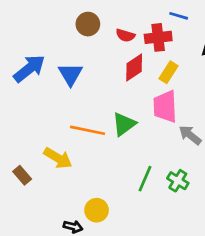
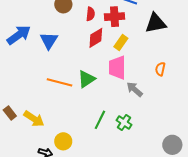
red semicircle: (125, 35) -> (90, 14), turned -104
yellow arrow: (58, 158) -> (34, 119), moved

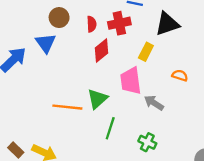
blue triangle: (49, 41) -> (46, 43), moved
yellow rectangle: (121, 43) -> (146, 52), moved
orange semicircle: (160, 69) -> (180, 75), turned 104
green line: (100, 120) -> (110, 128), moved

